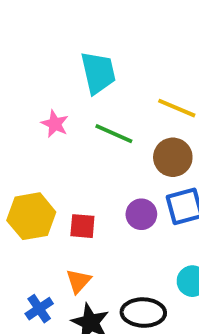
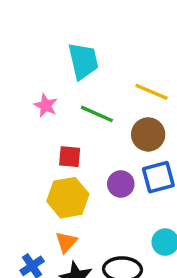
yellow hexagon: (31, 216) -> (68, 198), moved
red square: (82, 226) -> (70, 157), moved

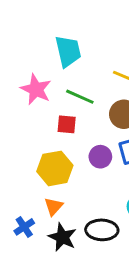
pink star: (46, 105) -> (36, 89), size x1.5
red square: (70, 157) -> (67, 124), moved

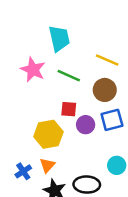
red square: (67, 124) -> (69, 109), moved
blue cross: (24, 227) -> (23, 171), moved

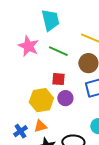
purple circle: (86, 125) -> (65, 98), moved
orange triangle: (47, 165) -> (40, 126), turned 32

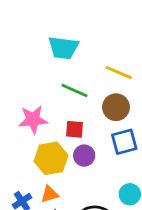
cyan trapezoid: (50, 20) -> (63, 48), turned 110
pink star: (28, 46) -> (33, 120), moved, turned -30

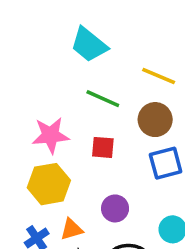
cyan trapezoid: (63, 48) -> (89, 45), turned 32
purple circle: (84, 156) -> (115, 208), moved
yellow hexagon: (51, 158) -> (49, 184), moved

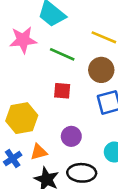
pink star: (51, 135) -> (23, 40), moved

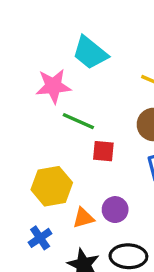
green line: (62, 54) -> (78, 121), moved
orange triangle: (39, 152) -> (83, 218), moved

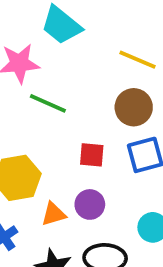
red square: (103, 151) -> (92, 155), moved

